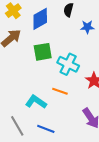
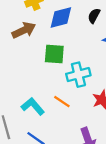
cyan cross: (68, 64) -> (78, 75), turned 35

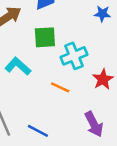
cyan L-shape: (33, 106) -> (18, 66), moved

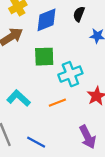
cyan L-shape: (18, 66) -> (18, 98), moved
orange line: (60, 87) -> (57, 103), turned -48

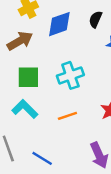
green square: (44, 57) -> (28, 77), moved
cyan cross: (70, 74) -> (70, 75), moved

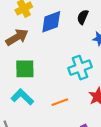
cyan cross: (70, 75) -> (80, 68), moved

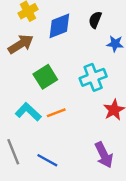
green square: (25, 69) -> (45, 77), moved, turned -30
orange line: (60, 102) -> (56, 113), moved

